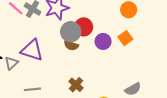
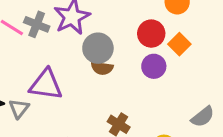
red circle: (84, 27) -> (151, 34), moved
purple circle: (103, 41) -> (154, 66), moved

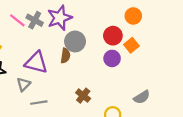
brown semicircle: (102, 68) -> (65, 56), moved, turned -96
gray triangle: (19, 109) -> (23, 84), moved

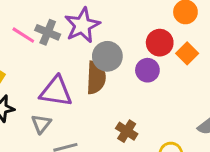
brown semicircle: (65, 56) -> (96, 78), size x1.5
purple circle: (112, 58) -> (147, 70), moved

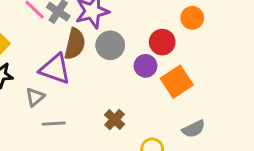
orange square: (187, 53) -> (177, 82), moved, size x1.5
brown semicircle: (96, 78) -> (75, 44), moved

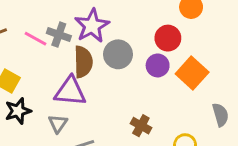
gray semicircle: (194, 129) -> (220, 115), turned -65

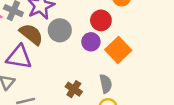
brown semicircle: (83, 62) -> (31, 34), turned -55
gray semicircle: (220, 115) -> (106, 84), moved

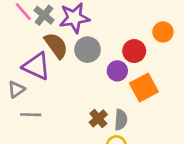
brown cross: (74, 89) -> (98, 118), moved

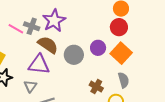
gray circle: (88, 50) -> (74, 55), moved
red circle: (134, 51) -> (119, 27), moved
gray semicircle: (121, 120) -> (124, 80), moved

